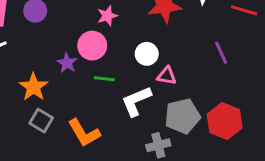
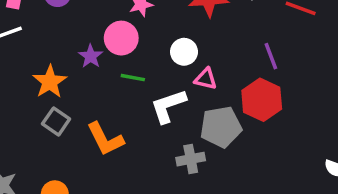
red hexagon: (225, 121) -> (262, 100), moved

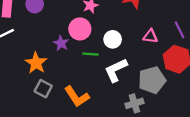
white circle: (184, 52) -> (113, 39), moved
pink triangle: (206, 79) -> (150, 36), moved

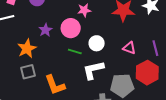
purple star: (61, 43) -> (45, 30), moved
gray square: (43, 89) -> (28, 72), turned 35

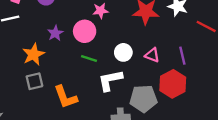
white circle: (97, 43) -> (123, 52), moved

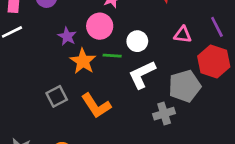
white circle: (123, 52) -> (137, 41), moved
orange star: (33, 54) -> (83, 61), moved

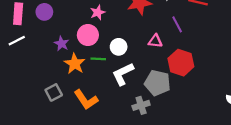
purple line: (217, 27) -> (177, 24), moved
gray pentagon: (185, 86) -> (157, 83), turned 30

